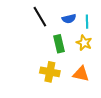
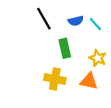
cyan line: (87, 22) -> (95, 24), turned -40
yellow star: (84, 43) -> (98, 58), moved

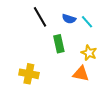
blue semicircle: (76, 21) -> (69, 19), turned 32
yellow cross: (55, 79) -> (29, 74), moved

